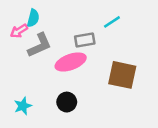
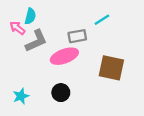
pink arrow: (19, 31) -> (17, 28), turned 70

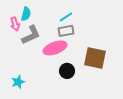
cyan line: (102, 20) -> (66, 17), moved
pink arrow: (17, 28) -> (15, 24), turned -144
black circle: (61, 93) -> (67, 71), moved

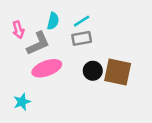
cyan semicircle: (26, 14) -> (53, 21), moved
pink ellipse: (55, 48) -> (47, 68), moved
black circle: (67, 71) -> (93, 71), moved

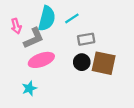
cyan semicircle: (53, 21) -> (47, 18), size x1.6
gray rectangle: (82, 38) -> (86, 39), moved
cyan star: (22, 102) -> (29, 88), moved

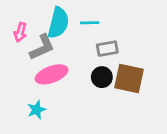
cyan line: (72, 18) -> (90, 23), turned 32
pink arrow: (16, 26) -> (20, 32), turned 32

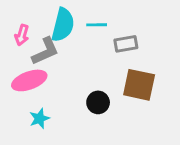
gray rectangle: (107, 49) -> (126, 44), moved
pink ellipse: (52, 74) -> (29, 80), moved
black circle: (102, 77) -> (98, 102), moved

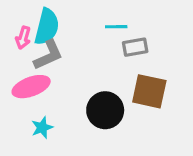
cyan semicircle: (63, 25) -> (47, 27), moved
cyan line: (97, 25) -> (116, 27), moved
black circle: (98, 102) -> (105, 110), size x1.5

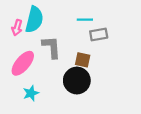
gray L-shape: (48, 55) -> (52, 47), moved, turned -70
pink ellipse: (31, 87) -> (23, 63), turned -30
brown square: (149, 91) -> (83, 60), moved, size x0.6

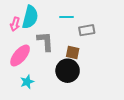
cyan line: (85, 20) -> (67, 17), moved

